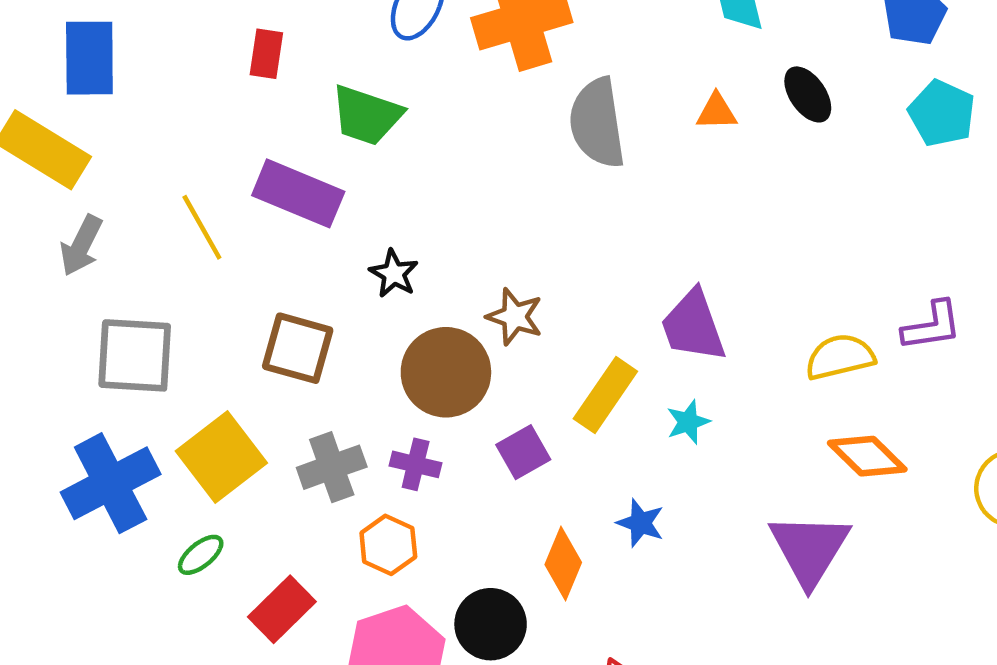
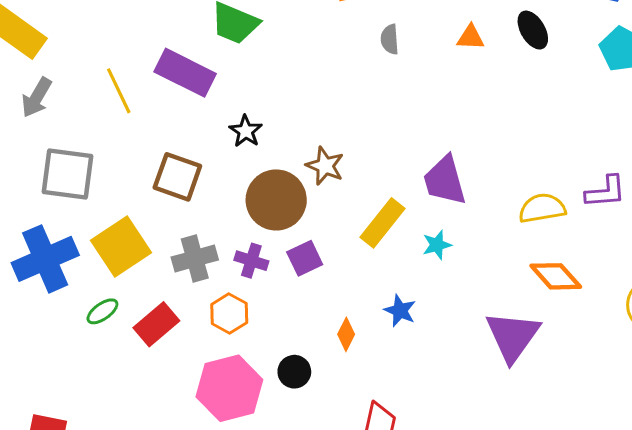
gray semicircle: (597, 123) -> (390, 39), size x0.5
purple square: (523, 452) -> (305, 258), moved
orange diamond: (563, 564) -> (346, 334), size x0.7
red rectangle: (282, 609) -> (156, 324), moved
black circle: (491, 624) -> (294, 372), size x0.7

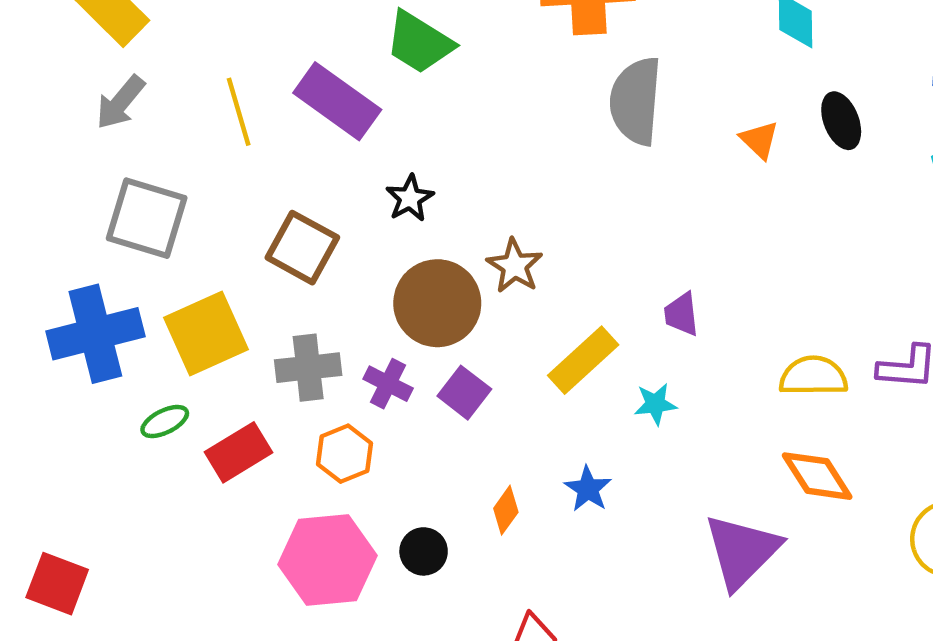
orange triangle: (471, 37) -> (759, 140), moved, turned 32
gray semicircle: (390, 39) -> (636, 101), size x2.0
purple trapezoid: (445, 180) -> (681, 314), size x0.6
purple square: (305, 258) -> (464, 393), turned -36

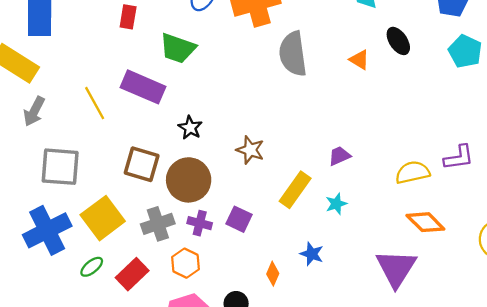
brown circle: (437, 303) -> (189, 180), moved
purple trapezoid: (681, 314) -> (339, 156), turned 85

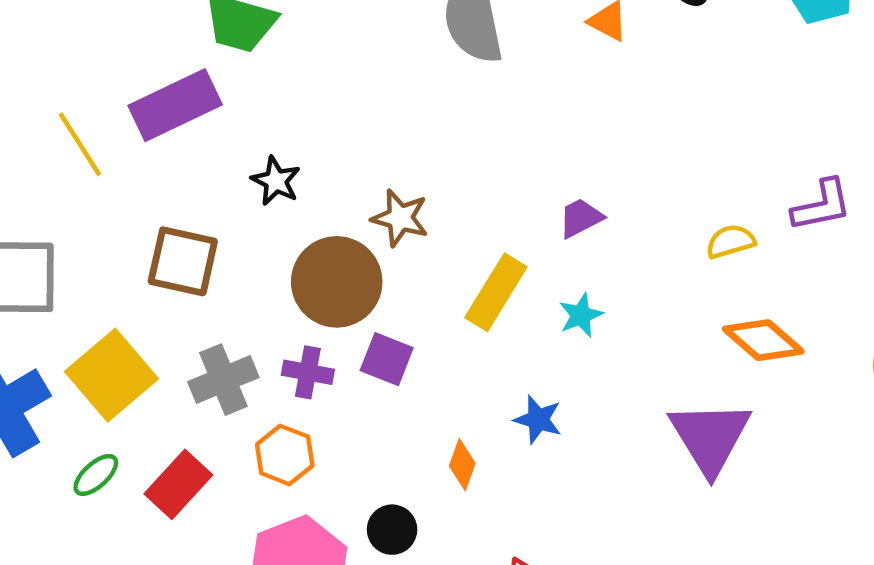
purple rectangle: (143, 87) -> (175, 105), turned -45
yellow semicircle: (413, 172) -> (731, 241), size x0.7
brown circle: (189, 180) -> (337, 282), moved

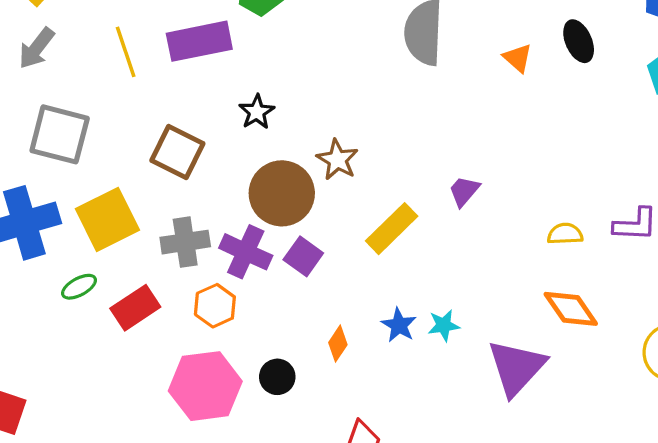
purple trapezoid: (581, 218) -> (464, 191), turned -36
cyan star: (581, 315) -> (444, 325), moved
purple cross: (308, 372) -> (246, 252), size x1.4

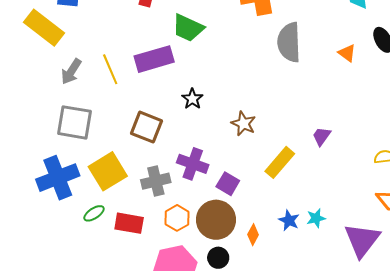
gray arrow: (36, 48) -> (71, 71), moved
brown circle: (282, 193) -> (216, 220), moved
purple cross: (246, 252) -> (193, 164), moved
red rectangle: (135, 308) -> (129, 223), turned 48

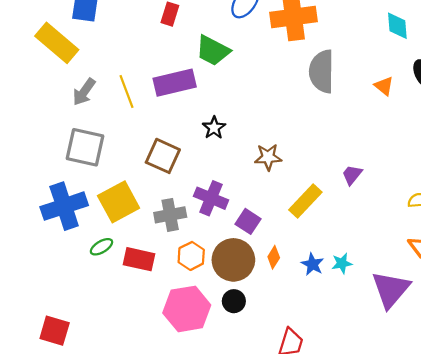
brown star: (243, 124) -> (268, 157), turned -30
orange diamond: (253, 235) -> (274, 257), moved

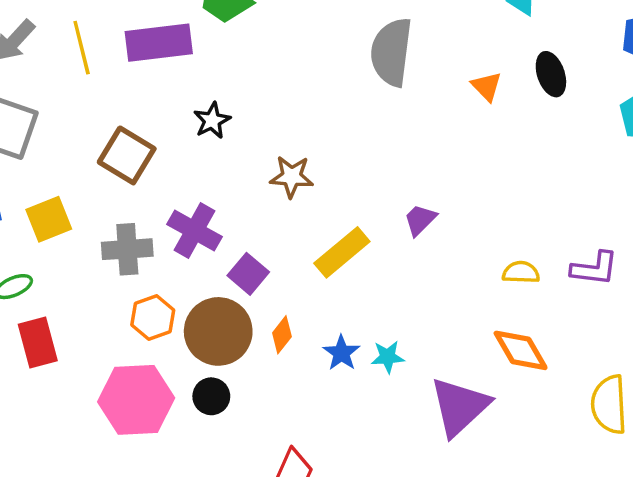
yellow square: (119, 202) -> (49, 219), size x0.7
red rectangle: (139, 259) -> (38, 342), moved, turned 56

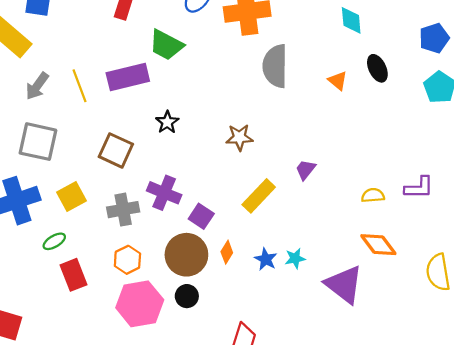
brown star: (292, 177) -> (239, 137), moved
orange hexagon: (153, 318) -> (127, 260), moved
purple triangle: (460, 407) -> (344, 284), turned -33

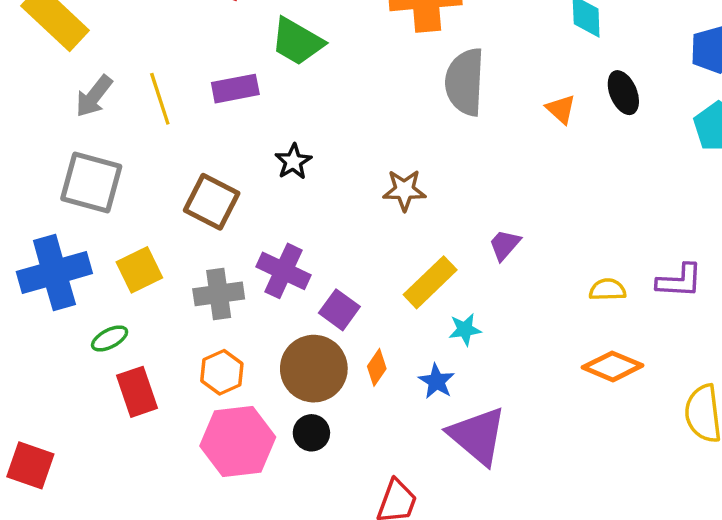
purple rectangle: (128, 77) -> (235, 89), size x0.7
orange diamond: (378, 245) -> (612, 366), turned -33
cyan star: (295, 258) -> (465, 329), moved
purple triangle: (344, 284) -> (477, 436), moved

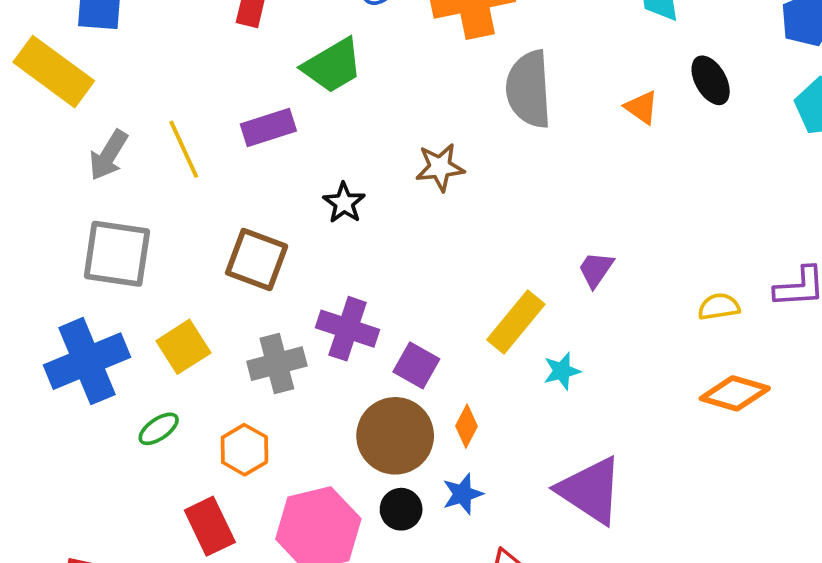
green trapezoid: (297, 41) -> (332, 66), turned -54
brown star: (404, 190) -> (440, 167), moved
orange hexagon: (222, 372) -> (244, 450), moved
blue star: (436, 381) -> (463, 494), moved, turned 30
red rectangle: (137, 392) -> (210, 526), moved

